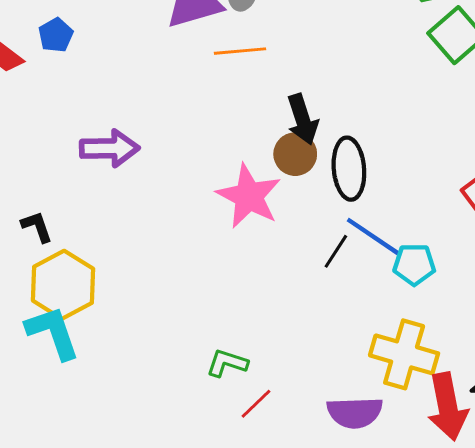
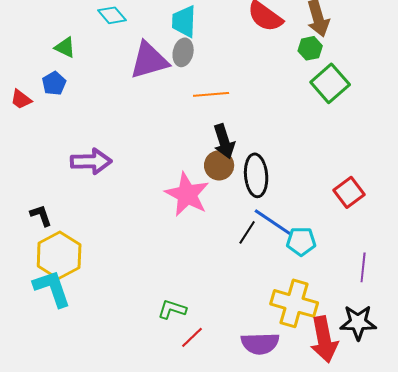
orange line: (240, 51) -> (211, 94), moved

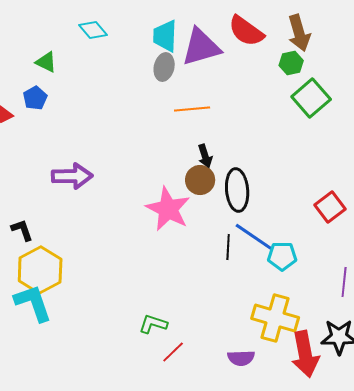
purple triangle: (149, 60) -> (201, 47), moved
black arrow: (224, 141) -> (205, 156), size x0.7
black line: (247, 232) -> (228, 247), turned -30
purple semicircle: (260, 343) -> (241, 358), size x0.7

